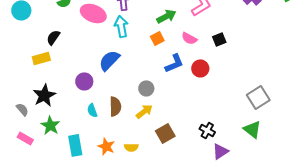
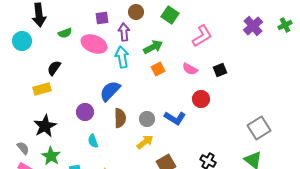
green arrow: (166, 16) -> (153, 47), moved
blue L-shape: (174, 63) -> (175, 118), moved, turned 55
brown semicircle: (115, 106) -> (120, 118), moved
gray semicircle: (22, 109) -> (23, 148), moved

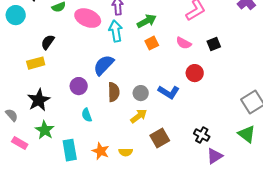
gray semicircle: (23, 148) -> (12, 115), moved

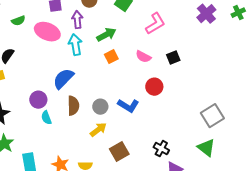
cyan semicircle: (87, 115) -> (46, 118), moved

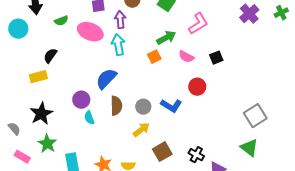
green arrow: (106, 35) -> (166, 38), moved
black cross: (161, 149) -> (196, 155), moved

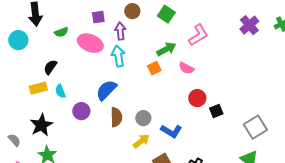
black square: (216, 58) -> (216, 111), moved
blue L-shape: (171, 106) -> (171, 131), moved
cyan semicircle: (89, 118) -> (60, 91), moved

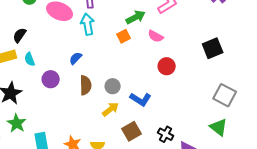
blue semicircle: (106, 90) -> (76, 58), size x0.6
black square: (216, 111) -> (213, 48), moved, size x1.5
gray square: (255, 127) -> (225, 95), turned -30

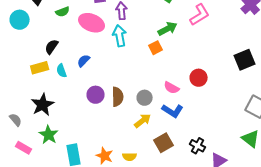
pink semicircle: (156, 36) -> (172, 88), moved
blue semicircle: (76, 58) -> (84, 61), moved
purple circle: (51, 79) -> (96, 95), moved

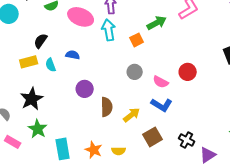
orange square: (156, 48) -> (137, 40), moved
blue semicircle: (84, 61) -> (73, 55), turned 56
brown semicircle: (118, 97) -> (107, 107), moved
gray circle: (145, 98) -> (135, 72), moved

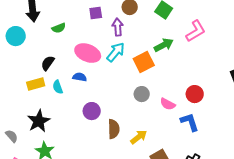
pink ellipse: (81, 17) -> (88, 53), moved
cyan arrow: (109, 30) -> (116, 52), turned 50
orange square: (137, 40) -> (144, 62), size x1.5
blue L-shape: (162, 105) -> (190, 122), moved, turned -140

